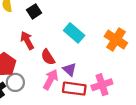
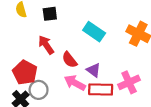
black square: (34, 11) -> (50, 14), turned 32
pink arrow: (51, 79) -> (75, 83), turned -84

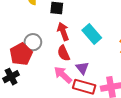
red arrow: (46, 45) -> (63, 31), moved
gray circle: (39, 90) -> (33, 42), moved

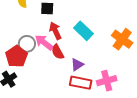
purple triangle: (82, 68) -> (77, 65), turned 40
pink arrow: (63, 75) -> (44, 42), moved

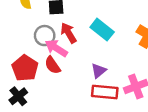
gray circle: (27, 44) -> (45, 36), moved
red semicircle: (58, 52) -> (52, 65), moved

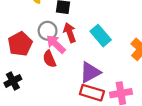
red pentagon: (25, 68) -> (20, 44), moved
purple triangle: (99, 71) -> (90, 72), size x1.5

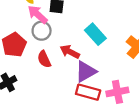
red arrow: (70, 33) -> (70, 52), moved, turned -42
pink arrow: (56, 44) -> (38, 14), moved

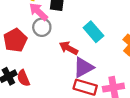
red semicircle: (44, 59) -> (23, 78), moved

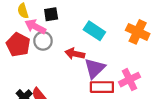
red pentagon: (15, 40) -> (18, 45), moved

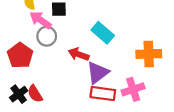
orange cross: (138, 32) -> (149, 54), moved, turned -35
red pentagon: (18, 45) -> (20, 55), moved

